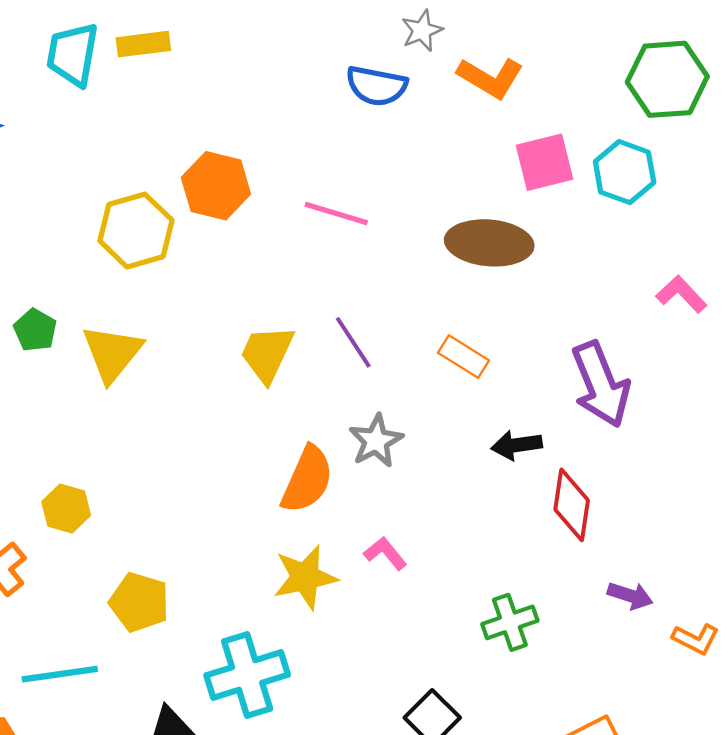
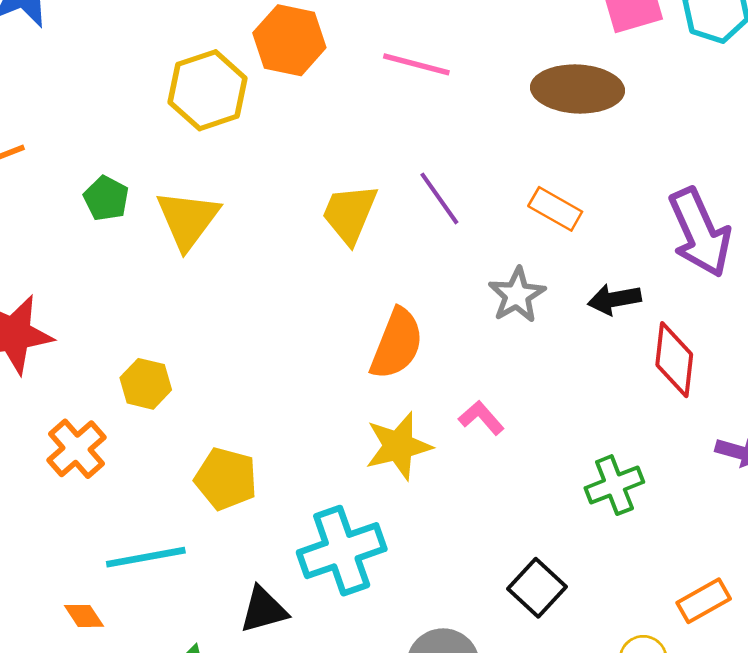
gray star: (376, 441) -> (517, 295), moved

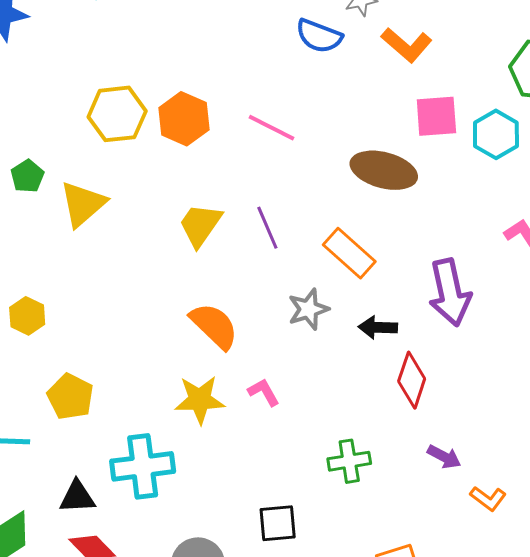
orange hexagon: (289, 40) -> (184, 119), moved
orange rectangle: (555, 209) -> (349, 253), size x1.4
orange semicircle: (397, 344) -> (214, 326), turned -80
black square: (537, 588) -> (278, 523), turned 30

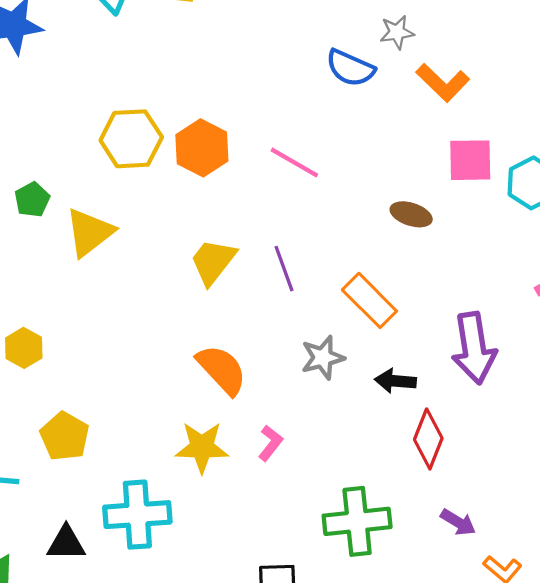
brown ellipse: (384, 170) -> (411, 214), size x0.6
pink L-shape: (264, 392) -> (270, 443), turned 64
green cross: (349, 461) -> (357, 521), size x1.5

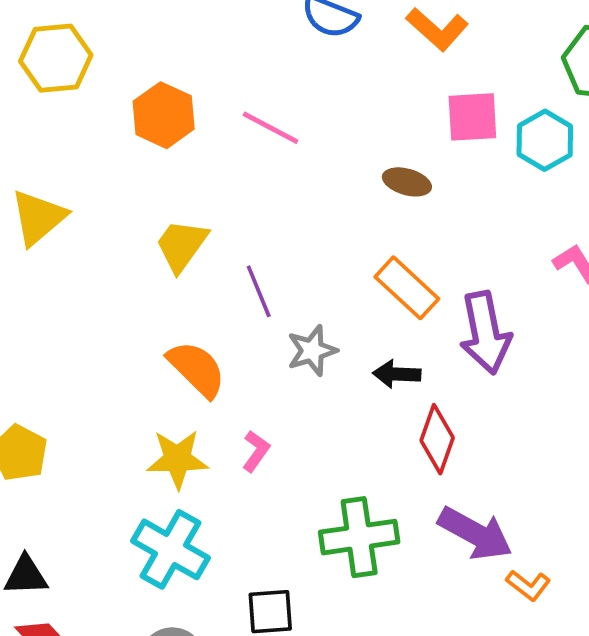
yellow hexagon: (131, 139) -> (56, 58), moved
purple line: (284, 269) -> (259, 291), moved
orange rectangle: (369, 300) -> (407, 288), moved
cyan cross: (137, 515) -> (170, 549), moved, turned 36
purple arrow: (458, 522) -> (475, 533), size x1.8

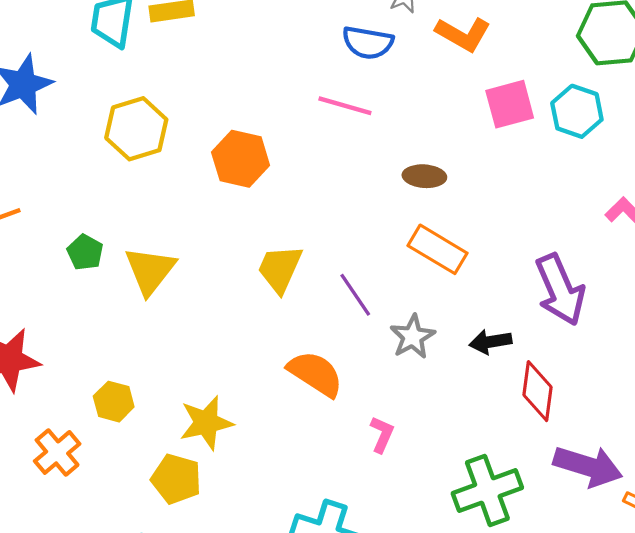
pink line: (270, 128) -> (345, 106), moved
brown ellipse: (407, 182) -> (424, 176), moved
orange rectangle: (407, 288) -> (437, 249), moved
yellow star: (177, 459) -> (206, 423), moved

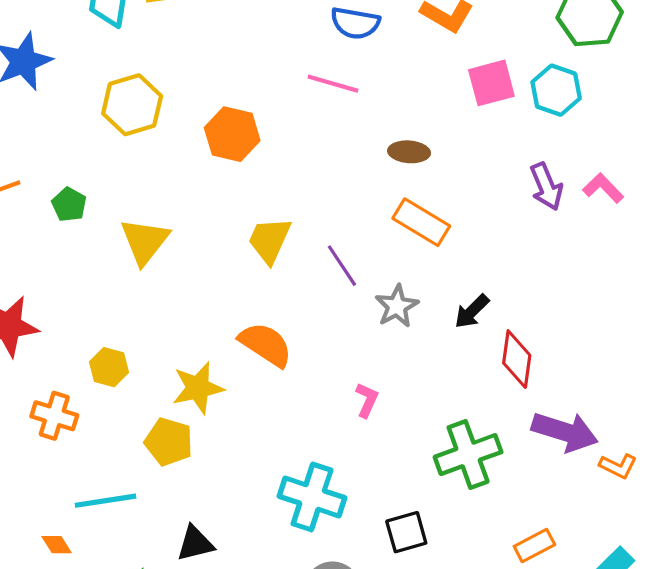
green pentagon: (85, 252) -> (69, 205), moved
purple arrow: (560, 290) -> (546, 187), moved, size x0.7
black arrow: (491, 342) -> (472, 311), turned -36
orange semicircle: (315, 374) -> (266, 344), moved
orange cross: (57, 452) -> (54, 416), turned -33

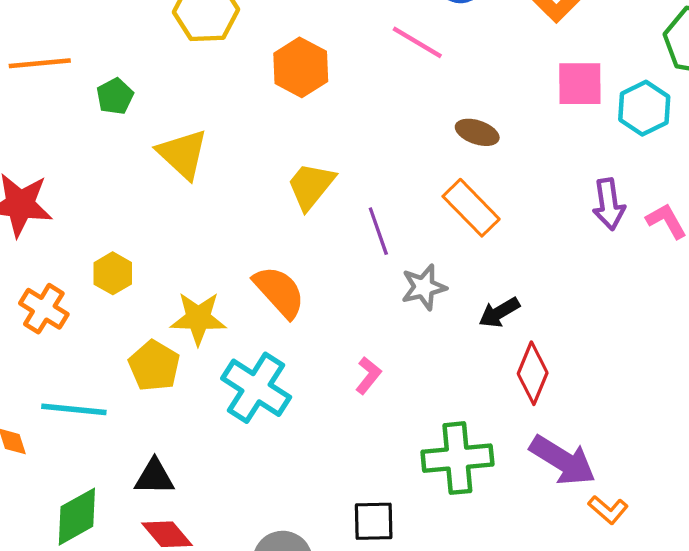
yellow triangle: (145, 241) -> (183, 154), turned -40
cyan cross: (312, 497) -> (256, 388), moved

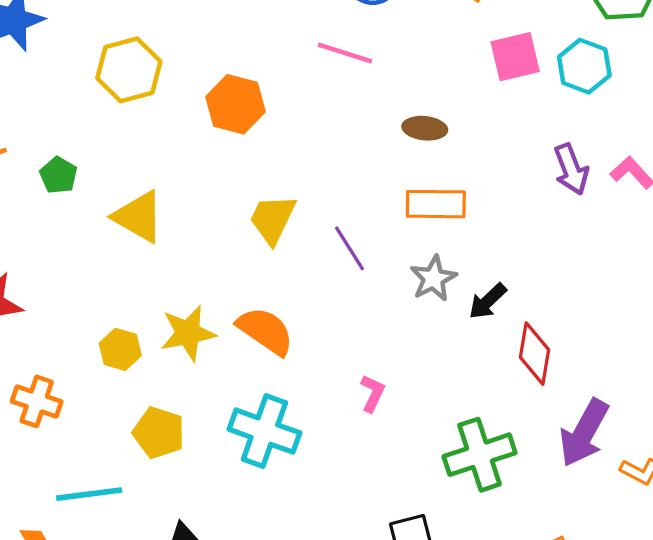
orange rectangle: (471, 208) -> (436, 204), turned -32
yellow hexagon: (113, 273) -> (120, 349), moved
gray star: (424, 287) -> (433, 278), moved
yellow star: (198, 318) -> (188, 333), moved
purple arrow: (563, 460) -> (584, 433), turned 100

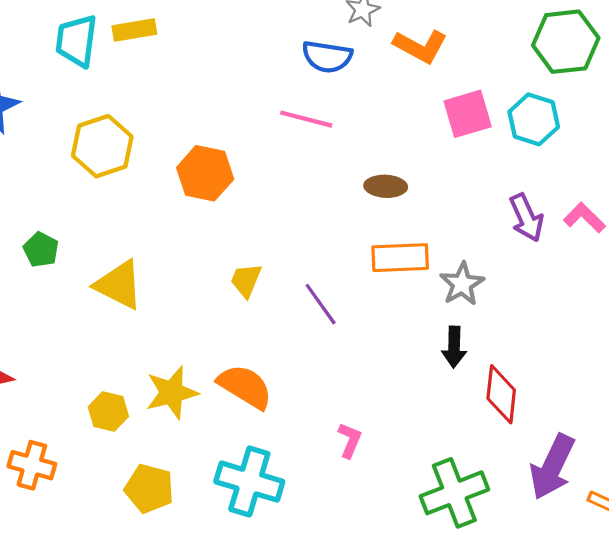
yellow trapezoid: (272, 219) -> (246, 280), size x0.7
gray star: (433, 278) -> (462, 284), moved
black arrow: (488, 301) -> (454, 347), turned -42

